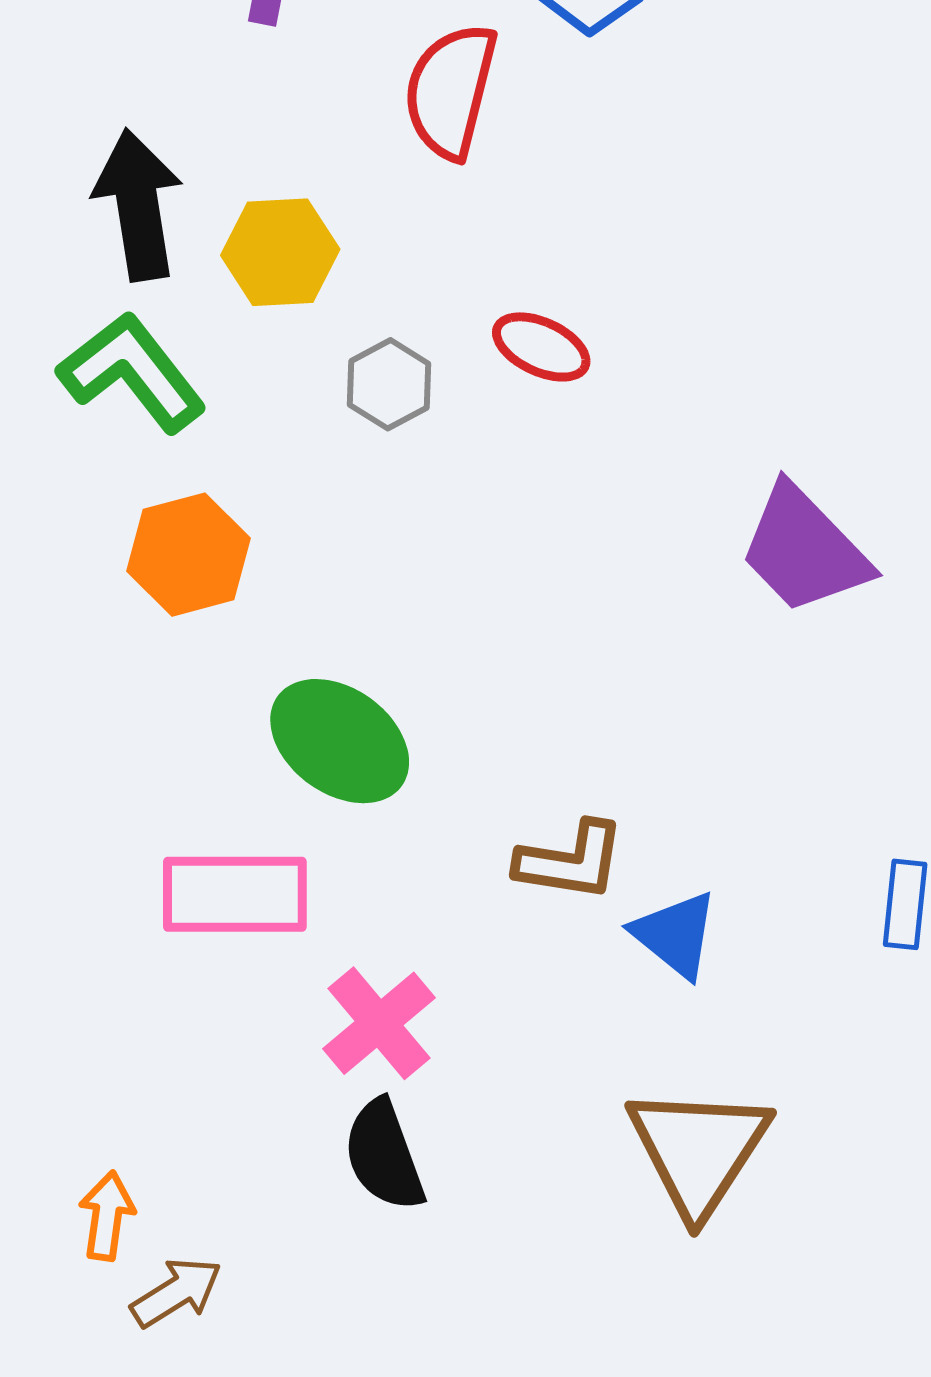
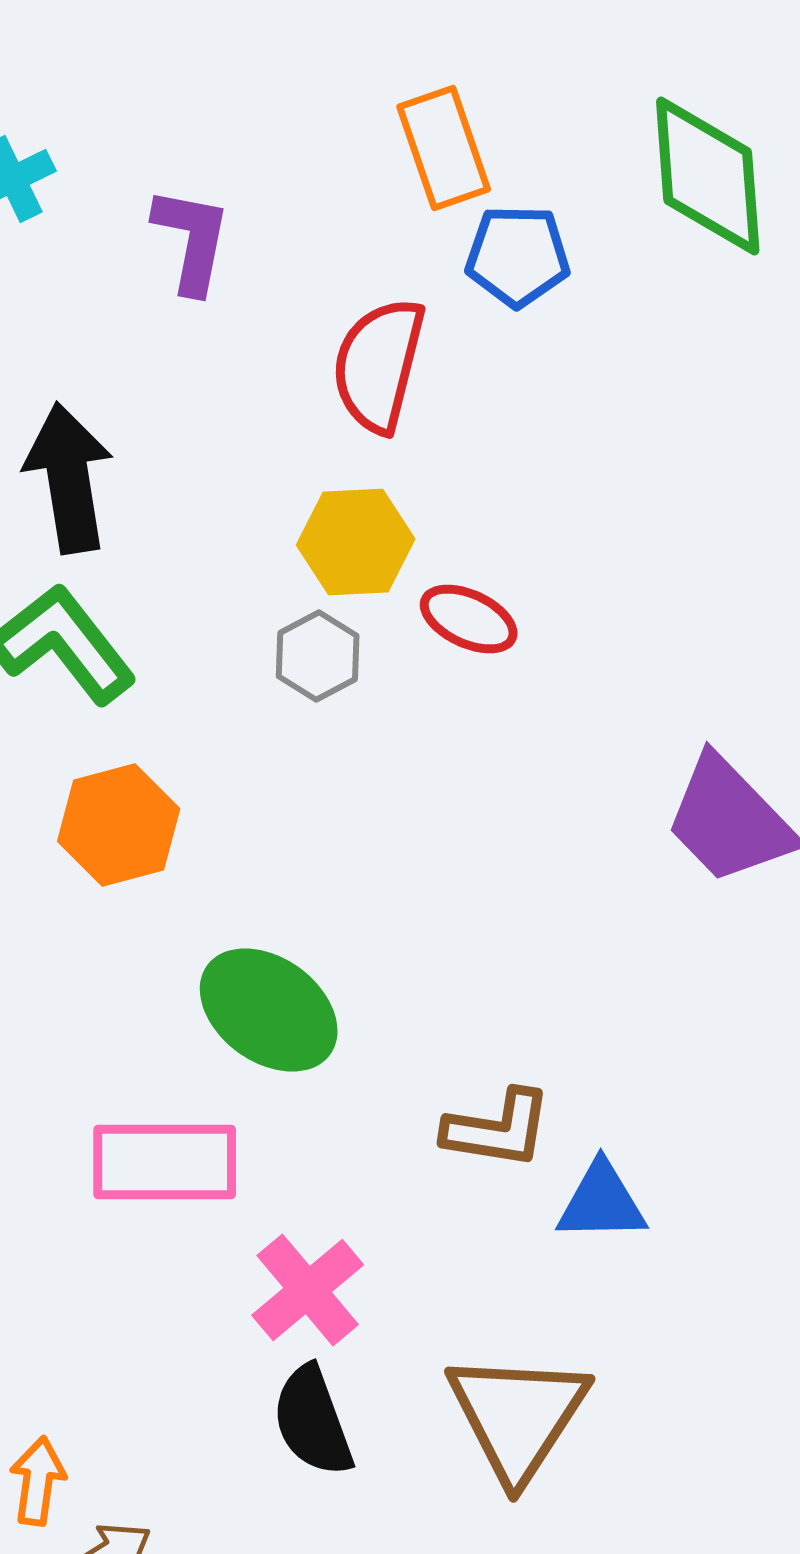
yellow hexagon: (280, 252) -> (356, 542), moved
blue triangle: (675, 935) -> (602, 1202), turned -40
brown triangle: (698, 1150) -> (518, 1416), moved

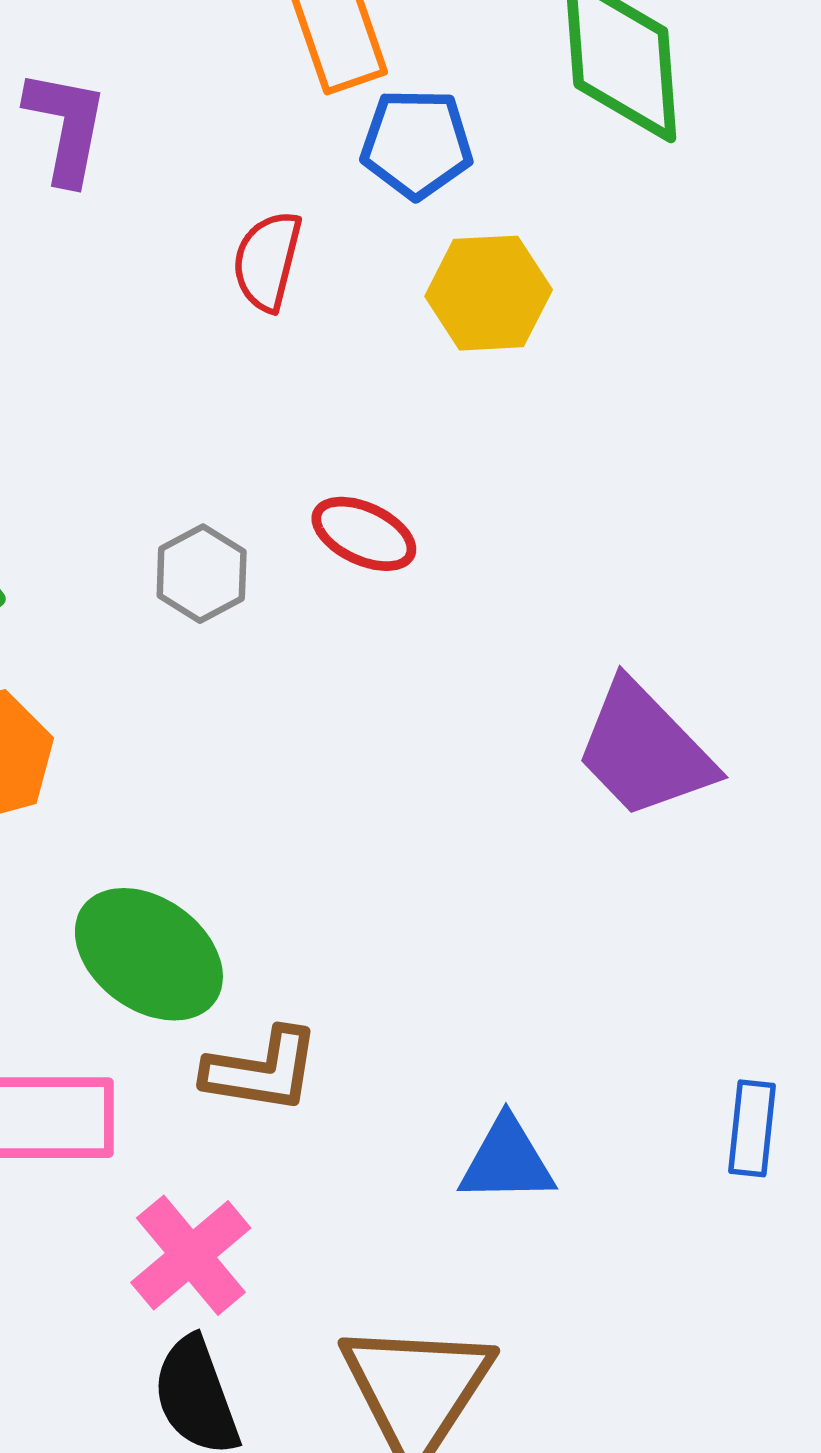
red semicircle: (379, 365) -> (267, 261), size x0.7
yellow hexagon: (356, 542) -> (489, 293), moved
brown L-shape: (498, 1129) -> (262, 1070), moved

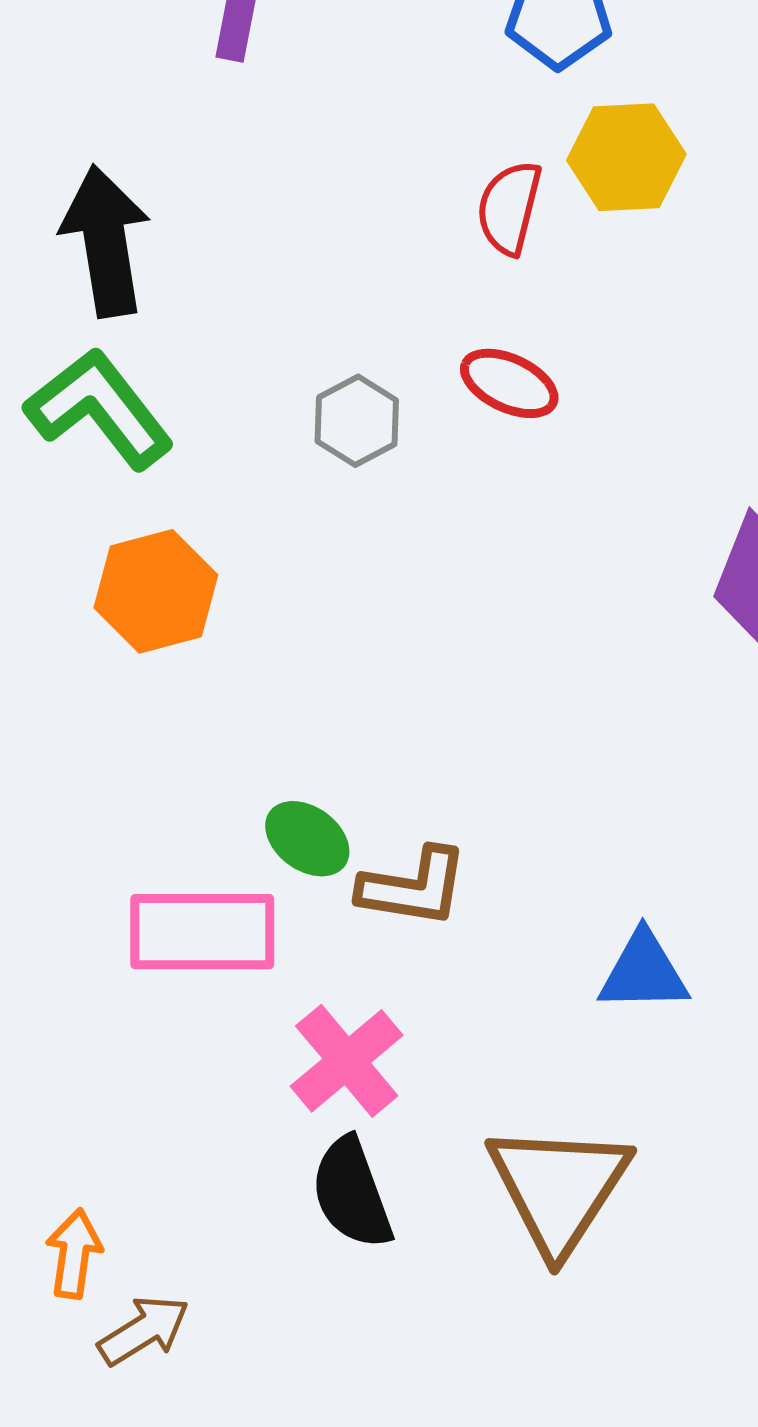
red semicircle: (267, 261) -> (509, 208), moved
green ellipse: (149, 954) -> (307, 839), moved, size x0.6

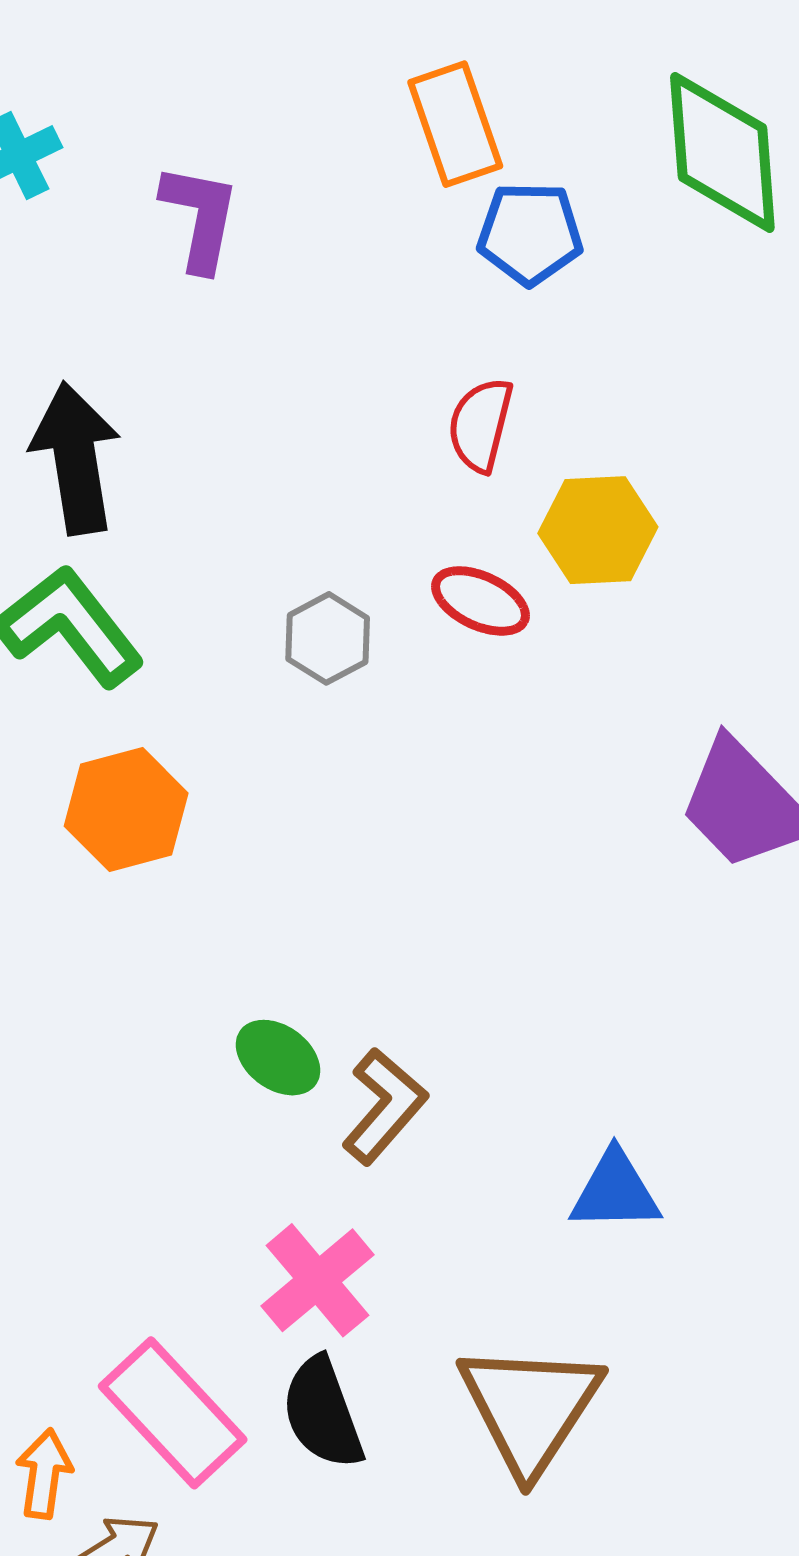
yellow hexagon: (626, 157) -> (598, 530), moved
brown L-shape: (413, 887) -> (384, 1106), turned -58
pink rectangle: (202, 932) -> (173, 1413), moved, turned 47

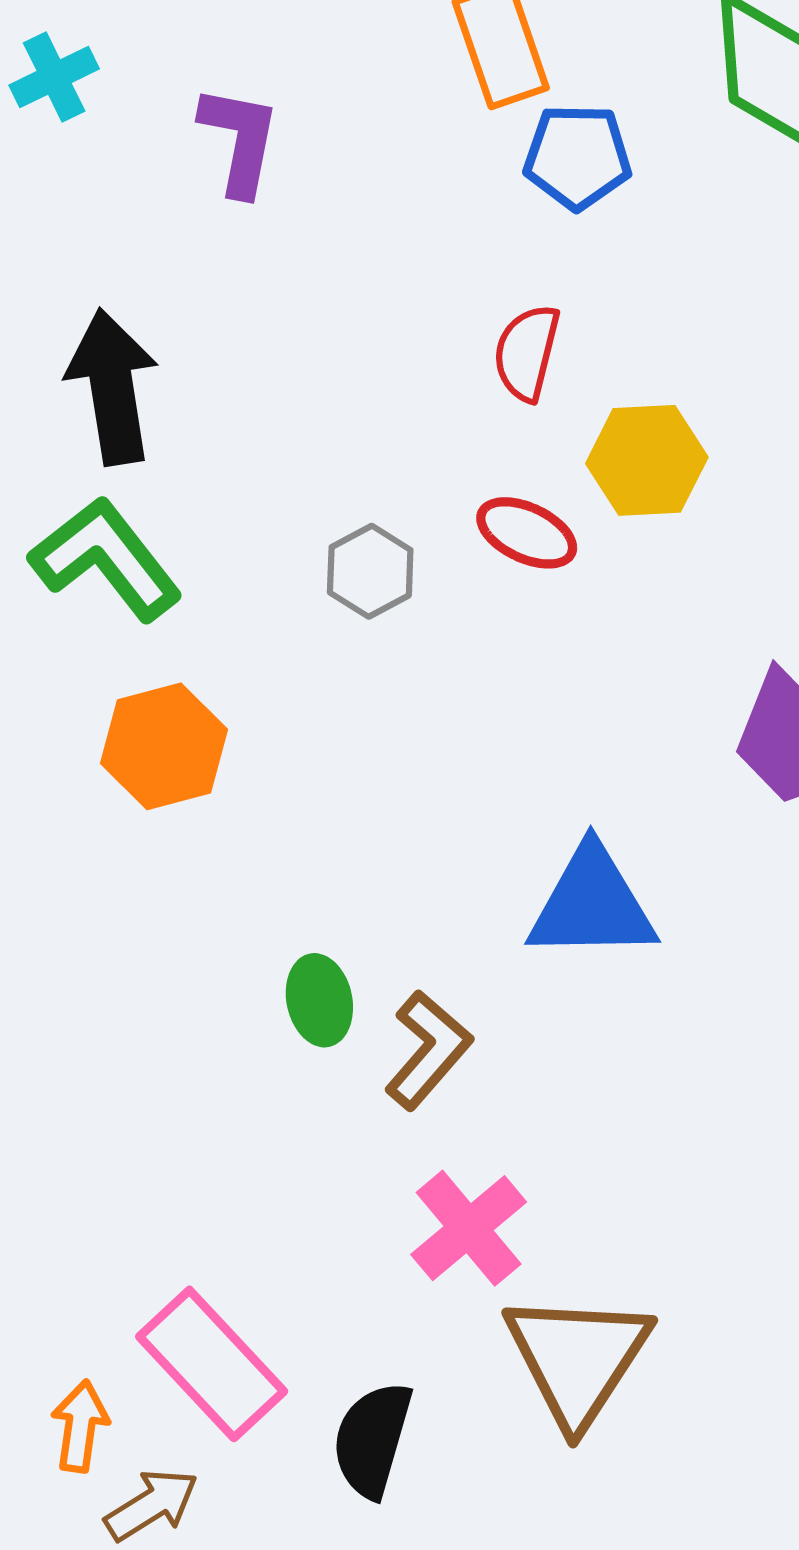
green ellipse: (278, 1058) -> (319, 1000), turned 42
blue triangle: (615, 1191) -> (592, 904), moved, size x1.4
pink cross: (317, 1280) -> (469, 1228), moved
black semicircle: (323, 1413) -> (372, 1440), moved, turned 36

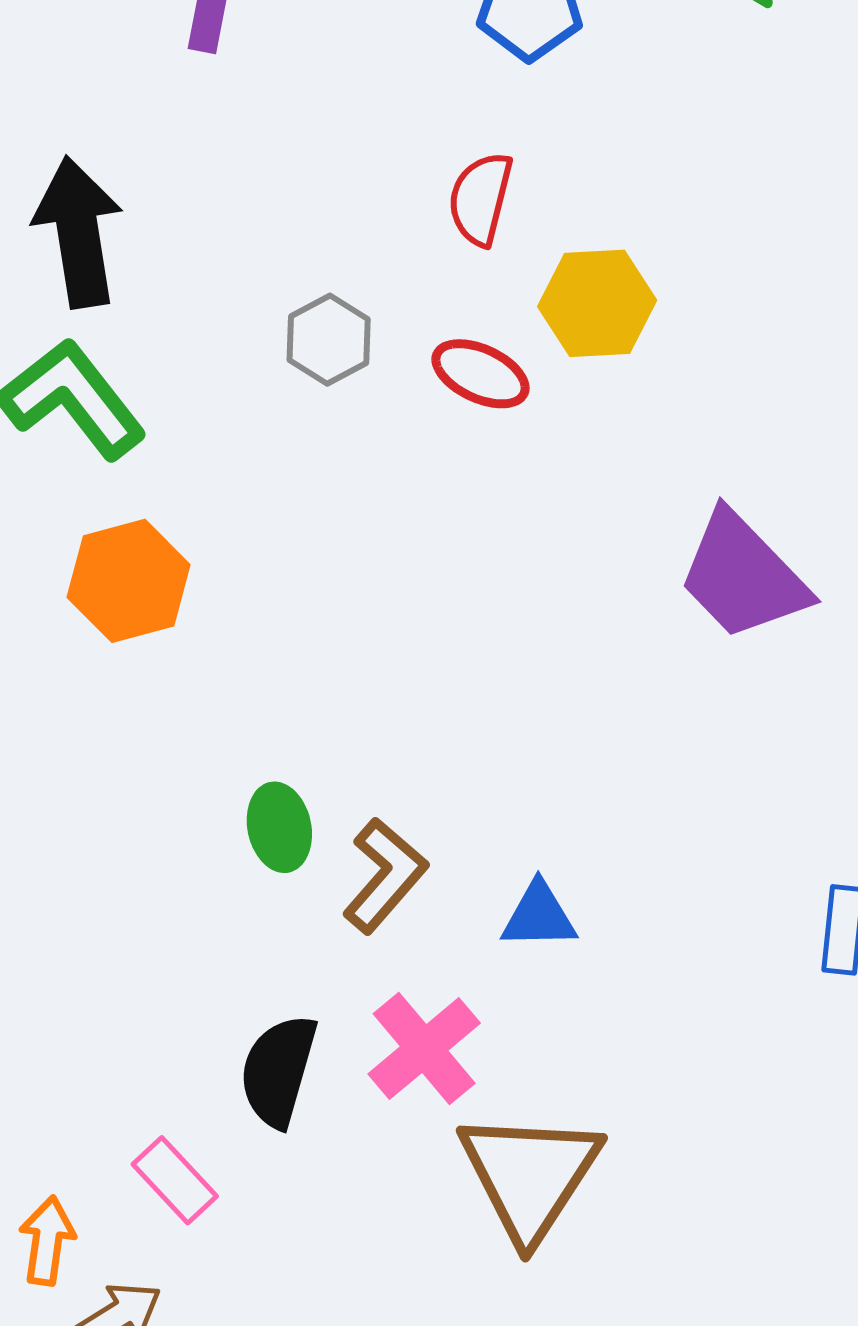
gray hexagon: (370, 571) -> (329, 340), moved
blue triangle: (592, 904) -> (539, 916), moved, size x0.6
pink rectangle: (212, 1364) -> (175, 1180), size x0.6
black semicircle: (372, 1440) -> (278, 1071), moved

